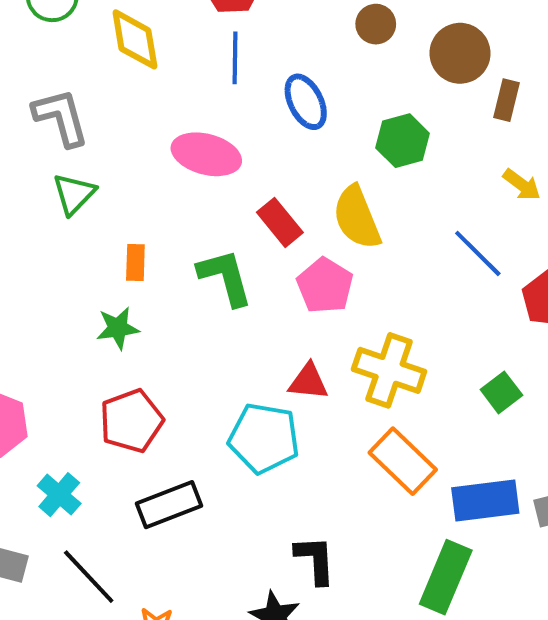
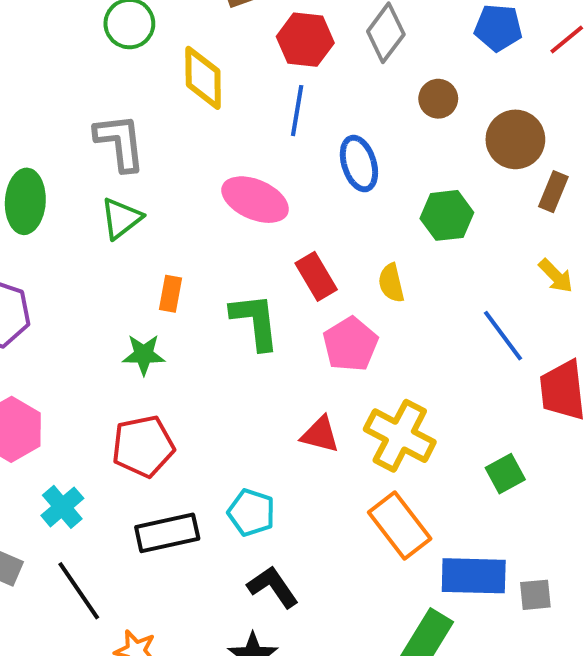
yellow semicircle: (357, 217) -> (391, 283), size x0.6
cyan pentagon: (264, 438) -> (251, 513), moved, size x0.7
black L-shape: (315, 560) -> (273, 587), moved, turned -40

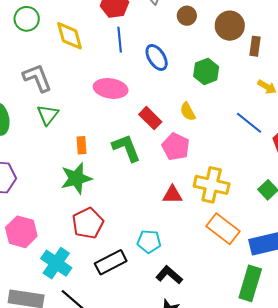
green star: (144, 355) -> (76, 178), size x1.5
cyan cross: (62, 507) -> (56, 263), size x1.4

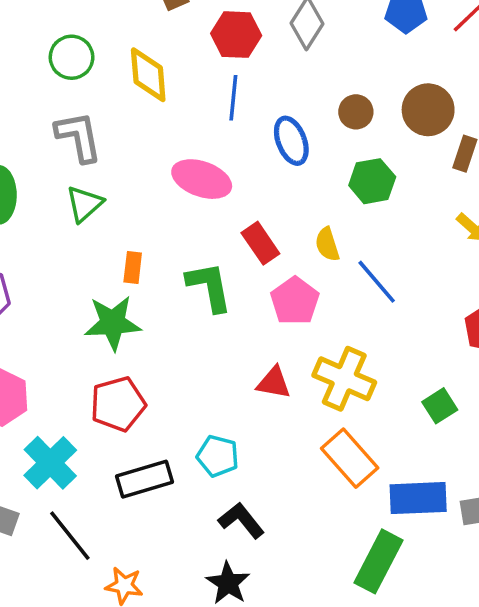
brown circle: (187, 16) -> (356, 112), moved
green circle: (27, 19) -> (72, 57), moved
blue line: (249, 123) -> (377, 282), moved

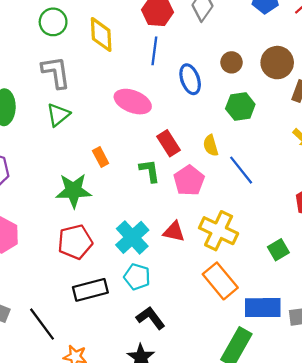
orange rectangle: (133, 268) -> (101, 157), moved, turned -36
green L-shape: (209, 287) -> (150, 171), moved, size x0.7
cyan cross: (50, 463) -> (132, 237), moved

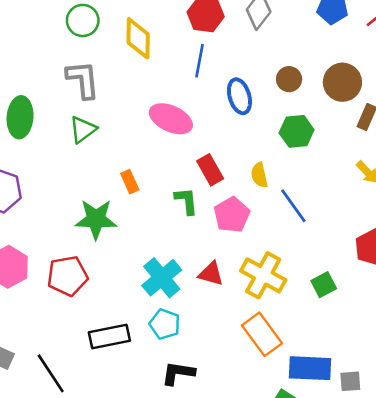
red pentagon: (75, 242) -> (67, 276), moved
green square: (278, 250) -> (324, 285), moved
black L-shape: (151, 318) -> (178, 373), turned -48

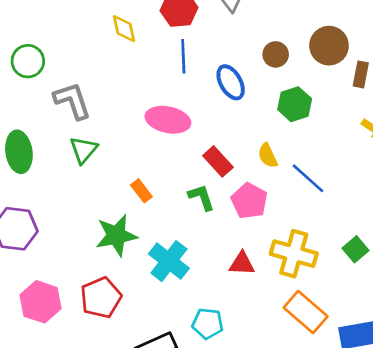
green circle: (83, 20) -> (28, 61), moved
yellow diamond: (138, 38) -> (124, 29), moved, size x0.7
cyan cross: (162, 278) -> (169, 261), moved

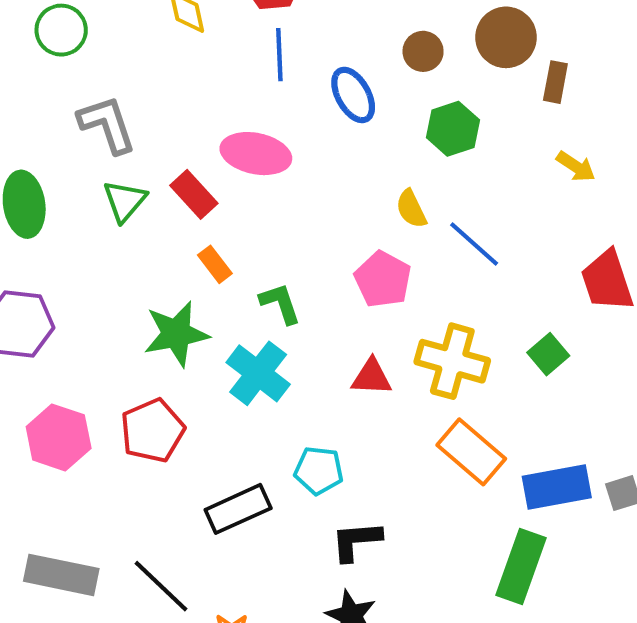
green circle: (28, 61) -> (61, 30), moved
red rectangle: (218, 161) -> (194, 194), moved
green L-shape: (201, 197) -> (280, 303), moved

